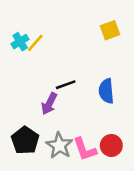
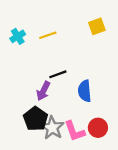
yellow line: (35, 43) -> (48, 35), moved, turned 30
blue semicircle: (106, 91) -> (85, 91), moved
black pentagon: (25, 140) -> (36, 119), moved

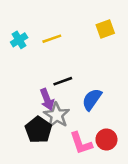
purple arrow: (43, 91) -> (47, 99), turned -48
blue semicircle: (85, 91) -> (92, 99), turned 40
gray star: (52, 128) -> (57, 115), moved

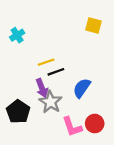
yellow square: (105, 29) -> (94, 25), turned 35
yellow line: (52, 39) -> (46, 62), moved
black pentagon: (38, 130) -> (18, 112), moved

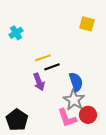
blue semicircle: (82, 88) -> (76, 82), turned 126
gray star: (50, 102) -> (74, 100), moved
black pentagon: (18, 112) -> (17, 120), moved

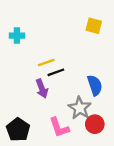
cyan cross: (16, 33) -> (17, 36), turned 32
blue semicircle: (76, 82) -> (95, 85), moved
pink L-shape: (67, 118) -> (59, 127), moved

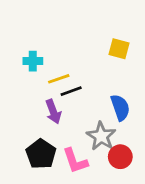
yellow square: (94, 26) -> (119, 49), moved
cyan cross: (17, 36) -> (33, 61), moved
black pentagon: (18, 130) -> (41, 154), moved

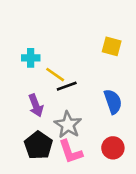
yellow line: (59, 79) -> (55, 75), turned 54
purple arrow: (53, 112) -> (36, 105), moved
gray star: (101, 136) -> (68, 125), moved

